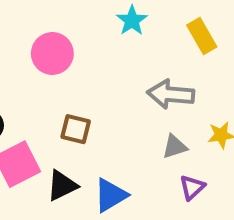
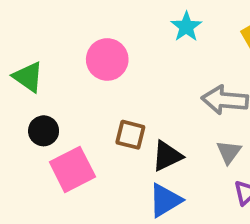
gray triangle: (175, 147) -> (229, 152), turned -36
black triangle: (62, 185) -> (167, 156), moved

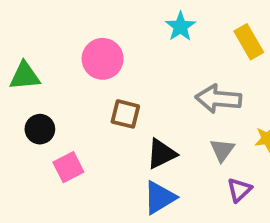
green triangle: (28, 77) -> (25, 76), turned -40
brown square: (130, 135) -> (125, 114), moved
pink square: (72, 169) -> (68, 167), size x0.7

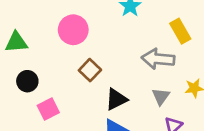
yellow rectangle: (249, 42) -> (180, 31), moved
brown square: (125, 114) -> (90, 70), turned 30

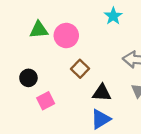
green triangle: (16, 42) -> (39, 30), moved
black triangle: (116, 99) -> (102, 93), turned 30

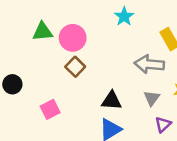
brown square: (80, 69) -> (75, 67), moved
black circle: (28, 78) -> (12, 84), moved

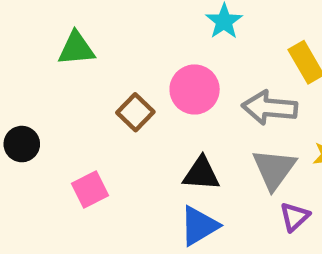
pink circle: (73, 38) -> (195, 89), moved
gray triangle: (152, 98) -> (274, 169), size x1.5

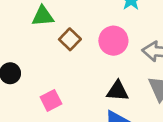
brown square: (135, 112) -> (70, 39), moved

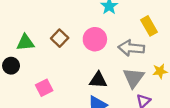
green triangle: (43, 16) -> (25, 43), moved

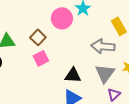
pink circle: (95, 39) -> (62, 18), moved
pink square: (44, 88) -> (41, 58), moved

